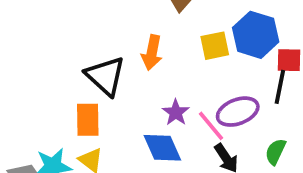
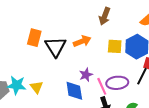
orange arrow: (152, 53) -> (82, 41), turned -138
orange rectangle: (88, 120) -> (34, 38), moved

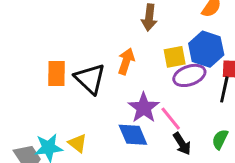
orange arrow: (82, 41) -> (126, 61), turned -36
purple star: (86, 75) -> (144, 108), size x1.5
purple ellipse: (117, 83) -> (189, 75), moved

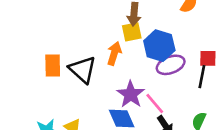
blue hexagon: (206, 49) -> (159, 46), moved
yellow square: (175, 57) -> (132, 32), moved

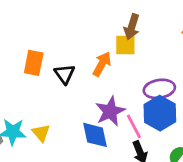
blue hexagon: (159, 46) -> (160, 113), moved
black triangle: (83, 70) -> (65, 74), size x0.7

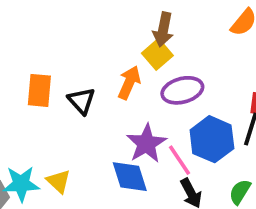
yellow square: (125, 45) -> (157, 54), turned -35
purple ellipse: (159, 89) -> (182, 90), moved

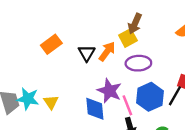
orange rectangle: (39, 90) -> (51, 44), turned 36
black triangle: (81, 101) -> (87, 53), moved
purple star: (146, 144) -> (109, 91), turned -30

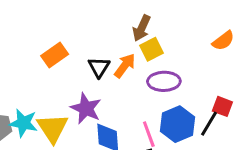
brown arrow: (135, 24) -> (142, 28), moved
purple star: (109, 91) -> (86, 108), moved
yellow triangle: (51, 102) -> (53, 128), size x1.6

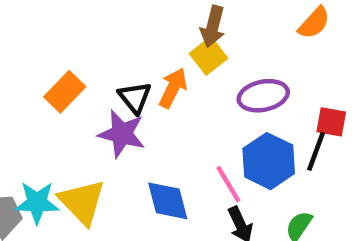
brown arrow: (142, 28) -> (213, 27), moved
purple ellipse: (164, 81) -> (263, 96), moved
purple star: (86, 108) -> (122, 134), moved

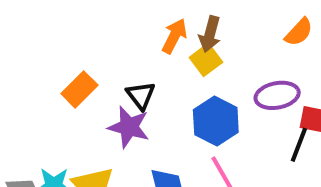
orange arrow: (173, 88) -> (174, 36), moved
purple ellipse: (263, 96) -> (277, 95), moved
blue hexagon: (269, 161) -> (216, 121), moved

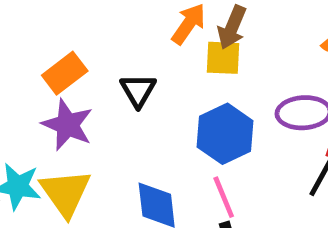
yellow square: (206, 60) -> (223, 58), turned 32
purple star: (129, 127) -> (67, 125), moved

